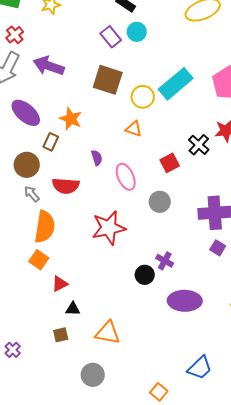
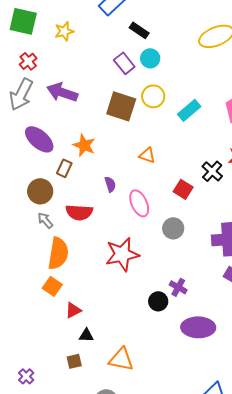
cyan rectangle: (176, 84) -> (189, 110), size x0.7
yellow circle: (143, 97) -> (153, 96), moved
red square: (170, 163) -> (183, 189), turned -30

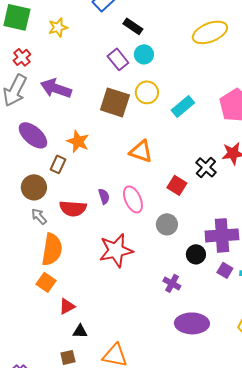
orange triangle: (147, 155) -> (141, 151), size x1.4
purple semicircle: (110, 184) -> (104, 196), moved
black circle: (158, 301) -> (196, 254), moved

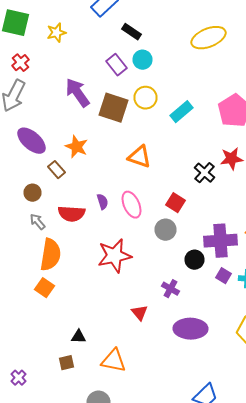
purple arrow: (56, 88) -> (78, 93), moved, turned 36
brown rectangle: (58, 164) -> (56, 170), turned -66
red square: (177, 185) -> (176, 203), moved
brown circle: (34, 187) -> (32, 193), size x0.7
red triangle: (67, 306) -> (140, 313), moved, turned -42

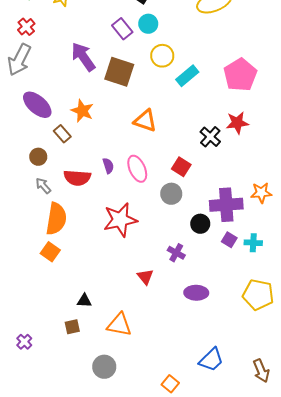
yellow circle: (146, 98) -> (162, 56), moved
purple ellipse: (190, 329) -> (196, 293), size x0.7

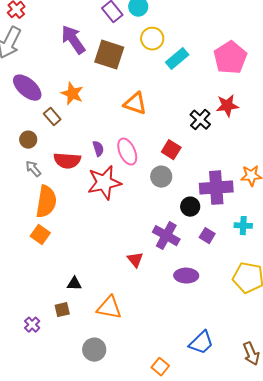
red star: (120, 220) -> (104, 183), moved
purple square: (229, 240) -> (207, 236), moved
purple cross: (176, 253) -> (166, 236), size x1.5
purple cross: (24, 342) -> (32, 325), moved

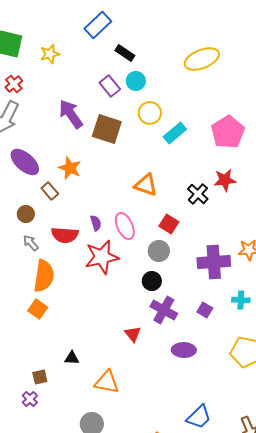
orange triangle: (135, 104) -> (146, 185), moved
black circle: (190, 207) -> (152, 281), moved
brown square: (62, 310) -> (40, 377), moved

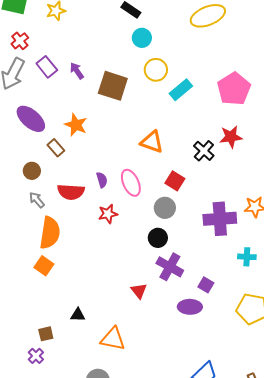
purple rectangle: (110, 86) -> (47, 67), moved
purple arrow: (71, 114) -> (77, 71), size x0.6
red star: (102, 257) -> (108, 214), size x0.6
purple square: (205, 310) -> (206, 285), moved

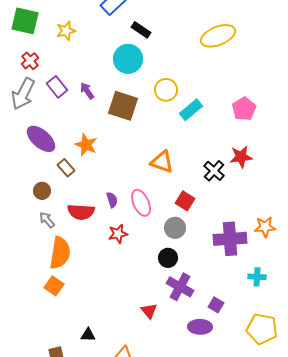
cyan circle: (142, 38) -> (128, 59), moved, size x1.5
pink pentagon: (234, 89) -> (244, 109), size x0.7

